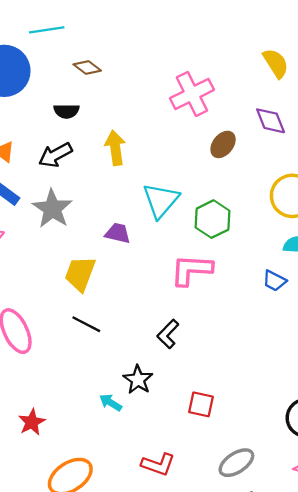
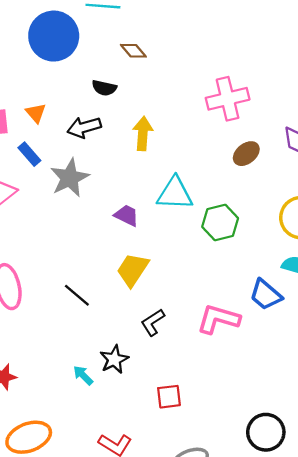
cyan triangle: (161, 200) -> (175, 193), turned 39
pink L-shape: (191, 270) -> (218, 319), moved
yellow trapezoid: (80, 274) -> (133, 270), moved
blue trapezoid: (274, 281) -> (266, 295), size x1.4
red square: (201, 404) -> (169, 397), turned -32

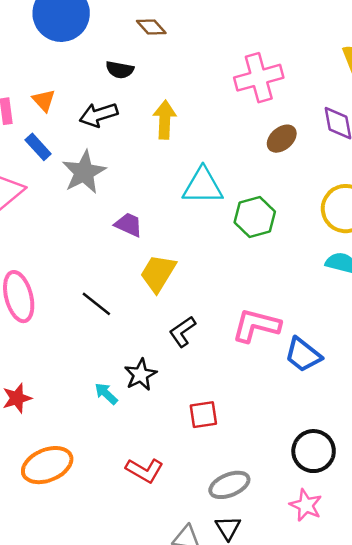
purple trapezoid: (127, 215) -> (129, 225), moved
blue trapezoid: (266, 295) -> (303, 355), moved

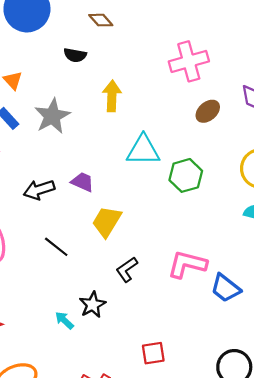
black arrow: (99, 115) -> (39, 190), moved
gray star: (84, 172) -> (52, 116), moved
red square: (203, 415) -> (153, 353), moved

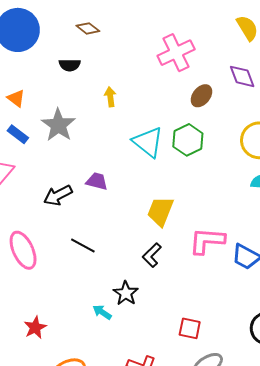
yellow arrow: (112, 96) -> (110, 97), size x0.7
cyan triangle: (143, 150) -> (148, 142), turned 48
green hexagon: (186, 175) -> (188, 140), moved
yellow trapezoid: (107, 222) -> (160, 211), moved
red square: (153, 353) -> (190, 328), turned 30

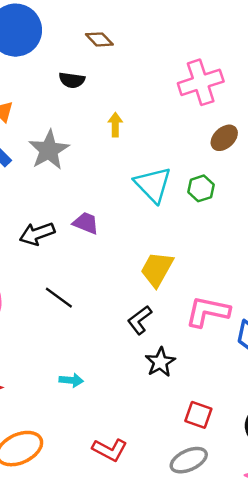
green hexagon: (188, 140) -> (201, 188), size x0.7
black star: (126, 293) -> (160, 362), moved
cyan arrow: (102, 312) -> (71, 380), turned 144
red square: (190, 328) -> (198, 415), moved

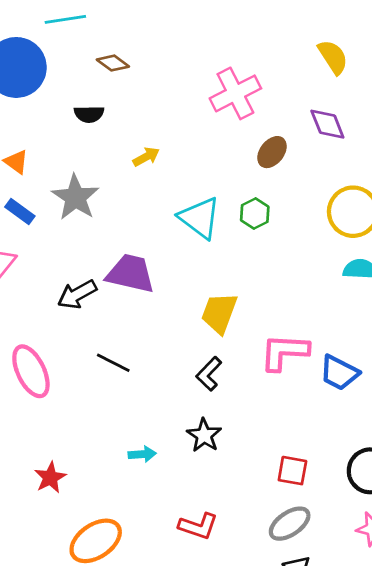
yellow arrow: (115, 125) -> (146, 157), turned 70
purple trapezoid: (86, 223) -> (130, 274), size x1.6
black star: (160, 362) -> (204, 435), moved

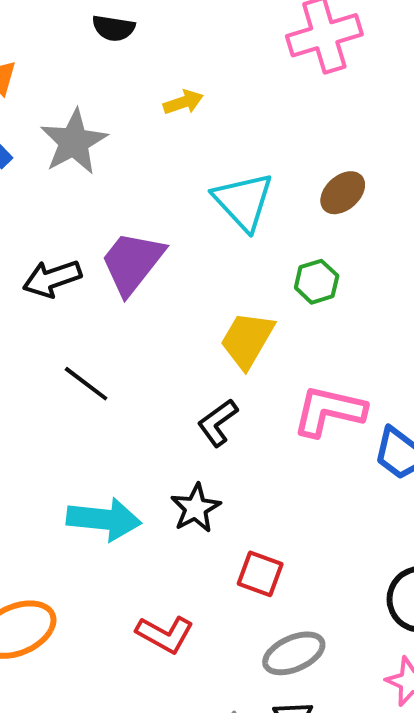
brown ellipse: (272, 152) -> (343, 193), moved
green hexagon: (255, 214) -> (317, 282), moved
purple trapezoid: (130, 274) -> (132, 263), turned -75
cyan arrow: (142, 454) -> (104, 519), size x1.8
red square: (292, 471) -> (260, 574), moved

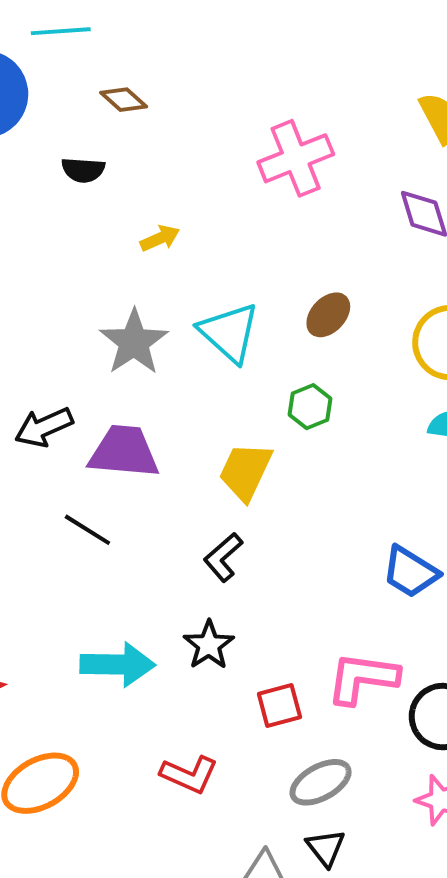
gray star: (74, 142) -> (134, 342), moved
purple trapezoid: (132, 263) -> (124, 452), moved, turned 62
pink L-shape: (329, 411) -> (362, 678), moved
red square: (260, 574) -> (279, 705), turned -30

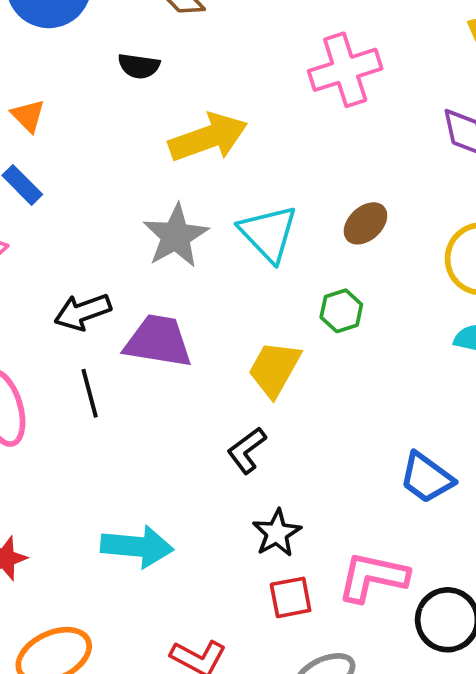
yellow arrow: (160, 238) -> (208, 137), size x2.0
black line: (87, 530) -> (90, 393), moved, turned 39
black star: (209, 645) -> (277, 533), moved

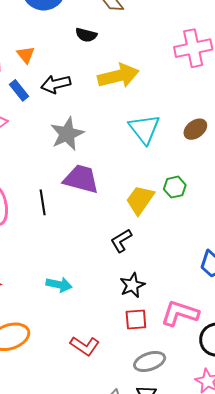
gray star: (176, 236) -> (67, 134), moved
green hexagon: (341, 311) -> (175, 187), moved
black arrow: (83, 312) -> (56, 84), moved
cyan arrow: (137, 546) -> (59, 285), size x0.7

